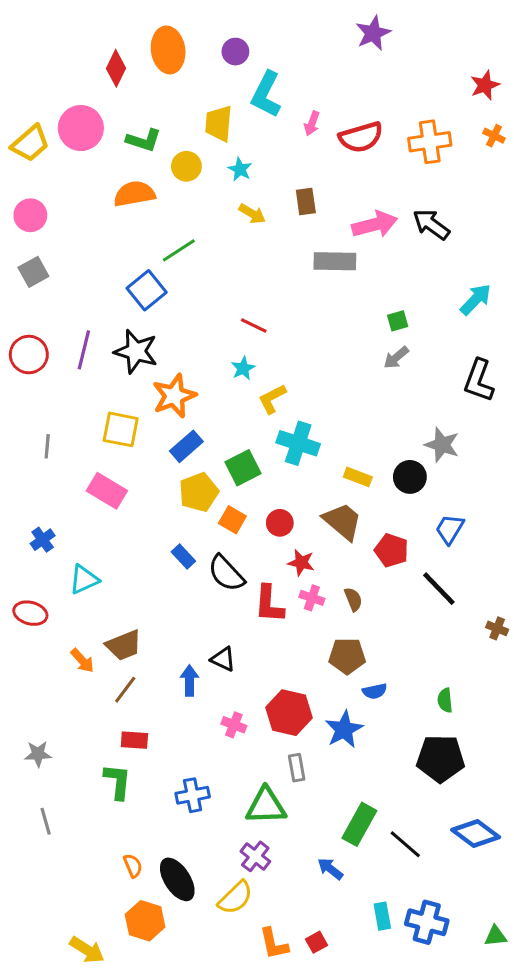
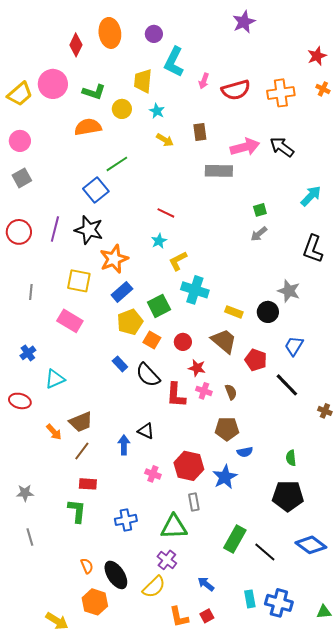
blue arrow: (330, 869) -> (206, 584), moved

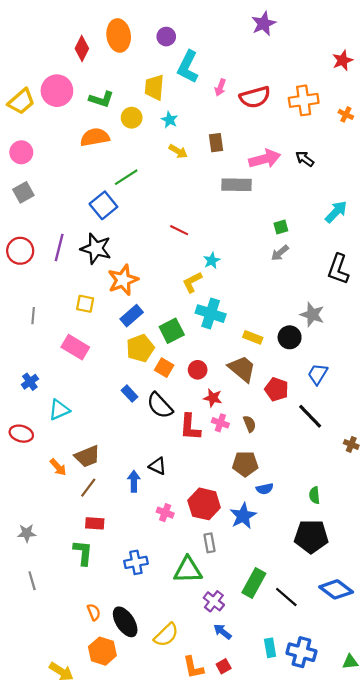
orange cross: (323, 89) -> (346, 114), moved
black arrow: (282, 147) -> (305, 159), size x0.7
cyan star: (159, 241) -> (212, 261), moved
yellow square: (79, 281) -> (85, 304), size x0.7
purple cross: (167, 560) -> (214, 601), moved

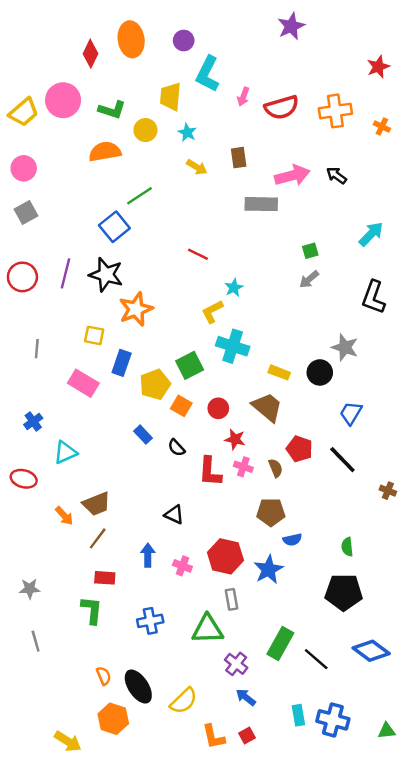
blue rectangle: (132, 316) -> (122, 363), moved, turned -30
red pentagon: (277, 389) -> (299, 449), moved
black semicircle: (160, 405) -> (176, 448), size x0.6
blue arrow: (134, 481) -> (148, 555), moved

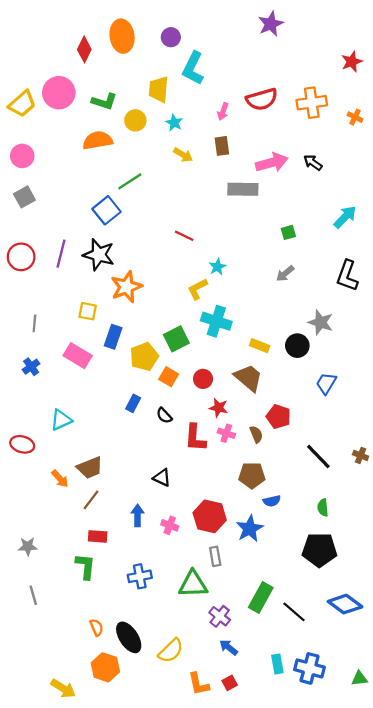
pink arrow: (243, 97) -> (223, 112), moved
gray arrow: (309, 279) -> (285, 274), moved
blue cross: (33, 421) -> (31, 367), moved
blue rectangle: (143, 435) -> (133, 403), turned 70
black line: (342, 460) -> (318, 457), moved

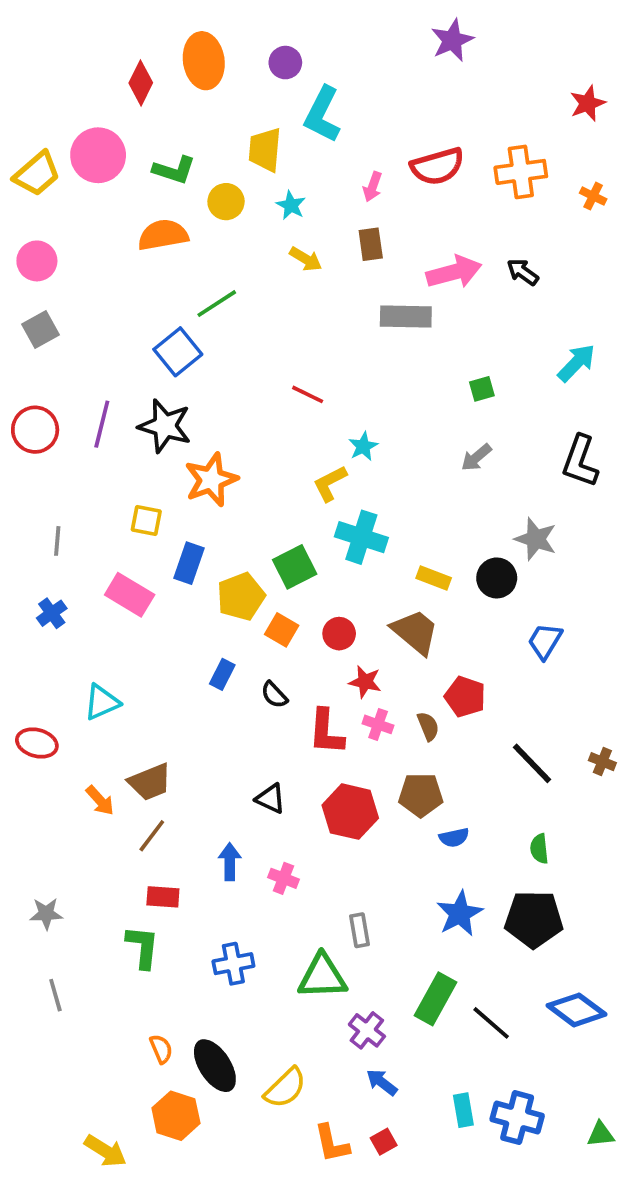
red hexagon: (210, 516) -> (350, 812), moved
blue star: (250, 529) -> (460, 914), moved

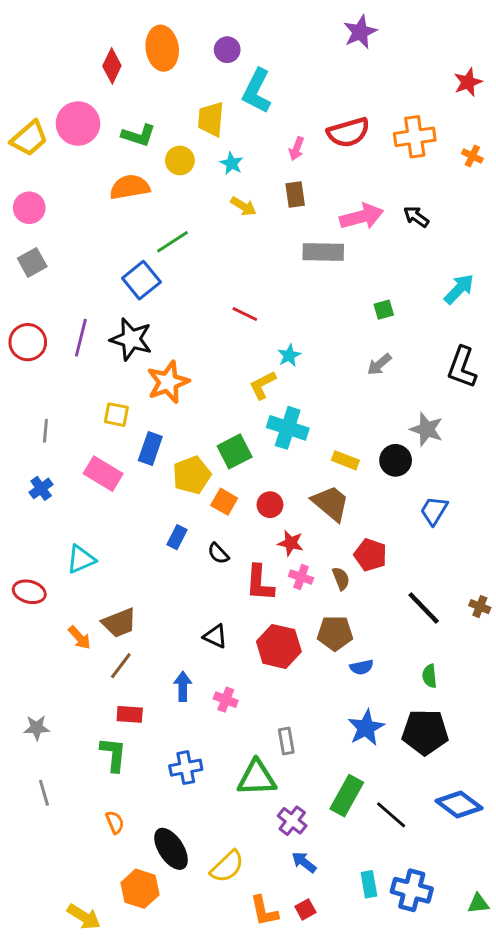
orange semicircle: (161, 1049) -> (115, 822), moved

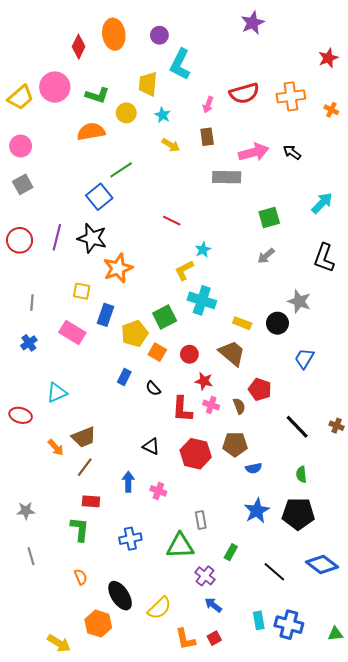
green square: (384, 310) -> (269, 218), size x1.5
green rectangle: (347, 796) -> (231, 552), moved, size x0.6

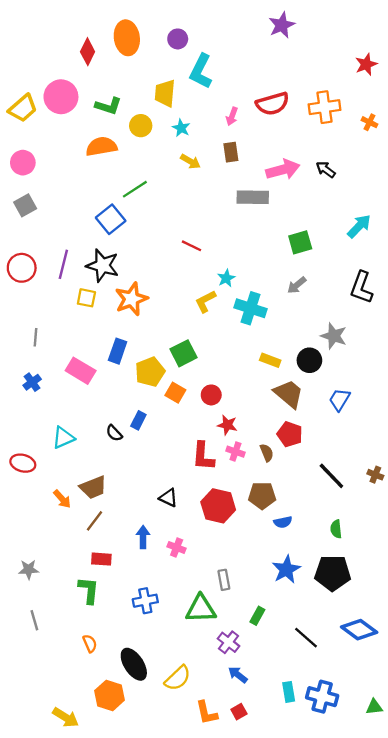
yellow square: (82, 291) -> (86, 298), moved
cyan cross: (202, 300) -> (251, 308), moved
brown trapezoid: (232, 353) -> (289, 394), moved
black semicircle: (153, 388) -> (114, 433), moved

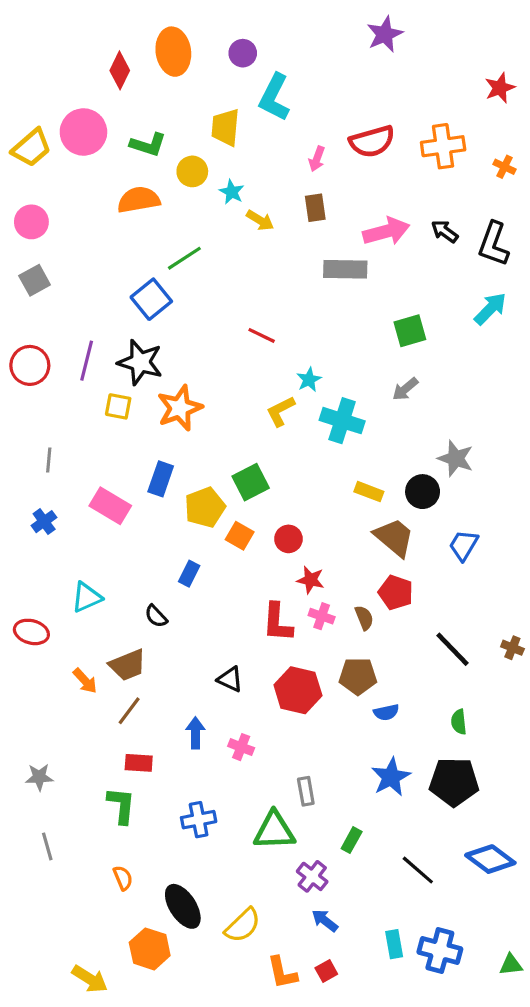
cyan star: (181, 128) -> (232, 192), moved
black L-shape: (361, 287) -> (494, 244), moved
black semicircle: (114, 433) -> (156, 616), moved

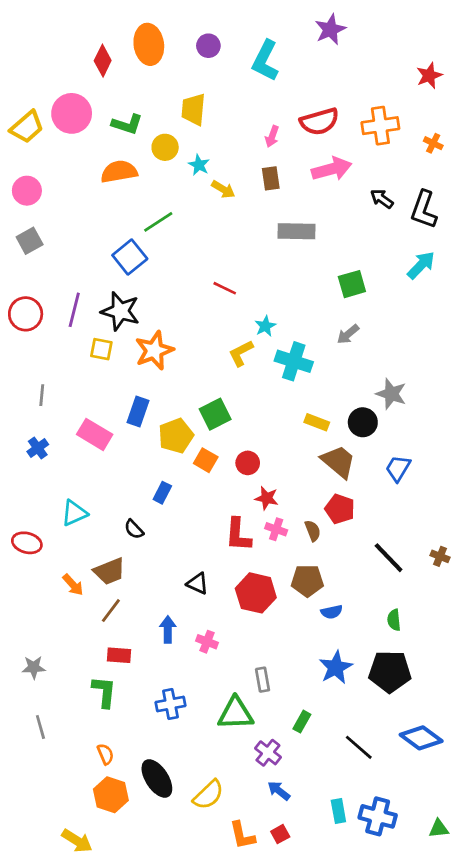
cyan L-shape: (274, 97) -> (265, 61), moved
pink arrow: (386, 231) -> (332, 169), moved
orange hexagon: (150, 949) -> (111, 795), moved

